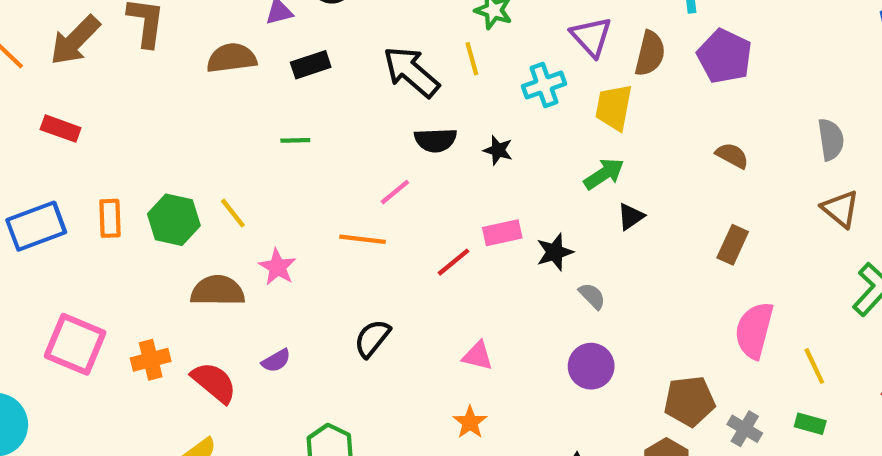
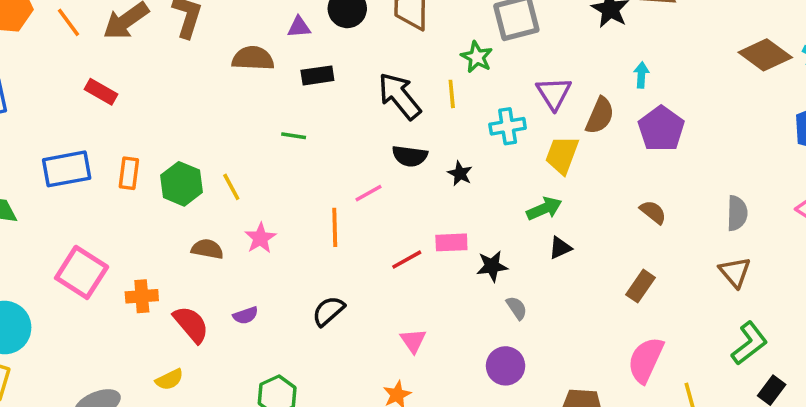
orange line: (362, 239) -> (335, 227), turned 72
brown semicircle: (218, 291) -> (207, 249), size x0.7
pink triangle: (478, 356) -> (413, 341), turned 32

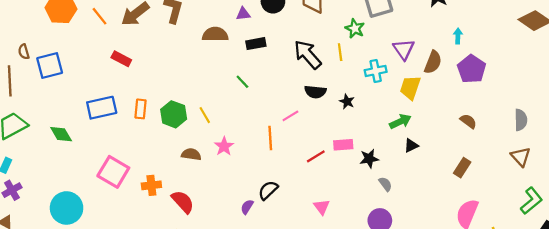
green line: (294, 136) -> (242, 82), turned 40
purple semicircle: (246, 315) -> (247, 207), moved, turned 144

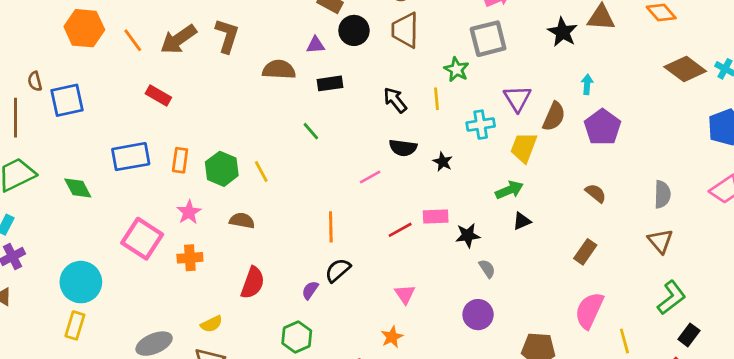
black arrow: (308, 55) -> (395, 100), size x0.7
orange line: (270, 138) -> (331, 227), moved
pink star: (224, 146) -> (189, 212), moved
red semicircle: (183, 202) -> (253, 283), moved, turned 60

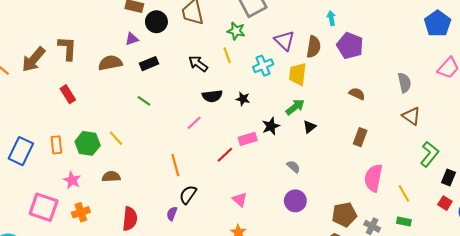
red rectangle: (158, 95) -> (68, 94), moved, turned 42
blue rectangle: (131, 157) -> (21, 151), turned -40
black star: (468, 235) -> (271, 126), moved

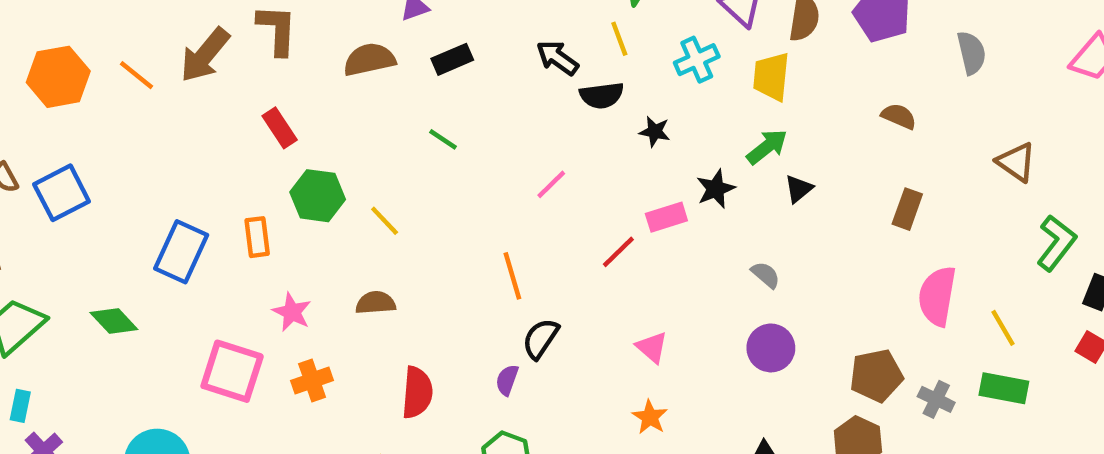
gray semicircle: (404, 83) -> (971, 53), moved
black semicircle: (212, 96) -> (602, 95), moved
green hexagon: (88, 143) -> (318, 196), moved
green rectangle: (404, 222) -> (1004, 388), size x1.5

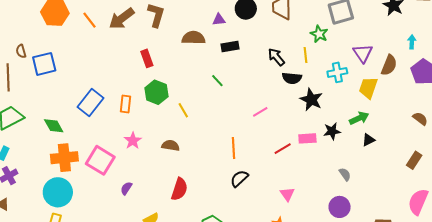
black star: (655, 132) -> (311, 100), size x1.6
purple semicircle: (507, 380) -> (126, 188), moved
orange cross: (312, 381) -> (64, 158), moved, size x1.5

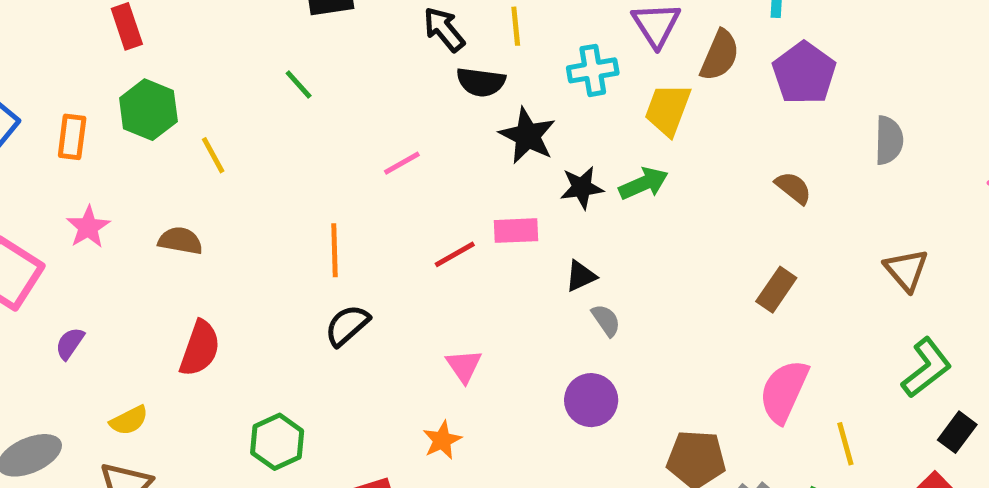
black star: (332, 131) -> (582, 188), moved
black triangle: (368, 140) -> (581, 276), moved

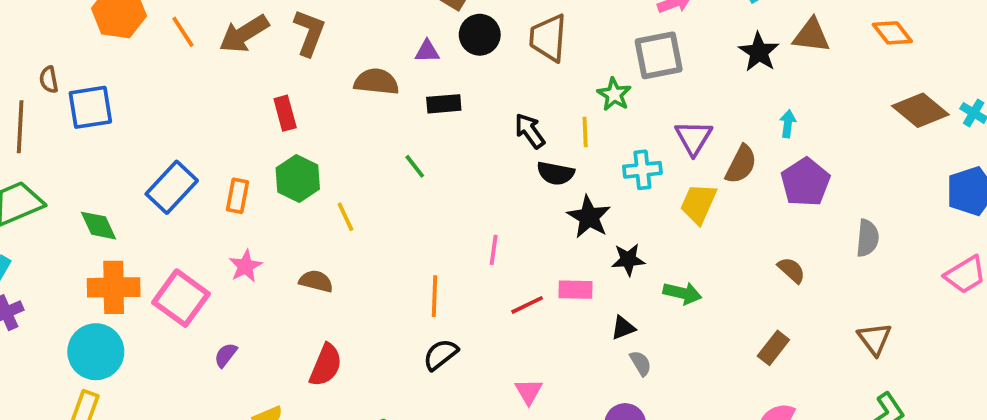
pink line: (402, 163) -> (494, 250), moved, turned -56
green arrow: (644, 184) -> (682, 293), moved, turned 33

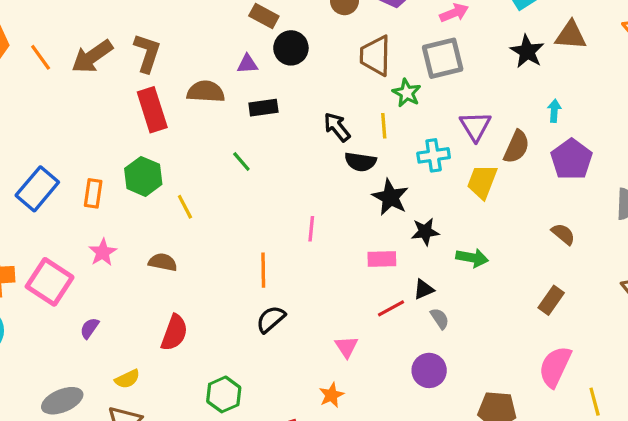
brown trapezoid: (548, 38) -> (375, 56), moved
red rectangle: (285, 113) -> (152, 110), moved, size x1.5
red line: (527, 305) -> (391, 308), moved

